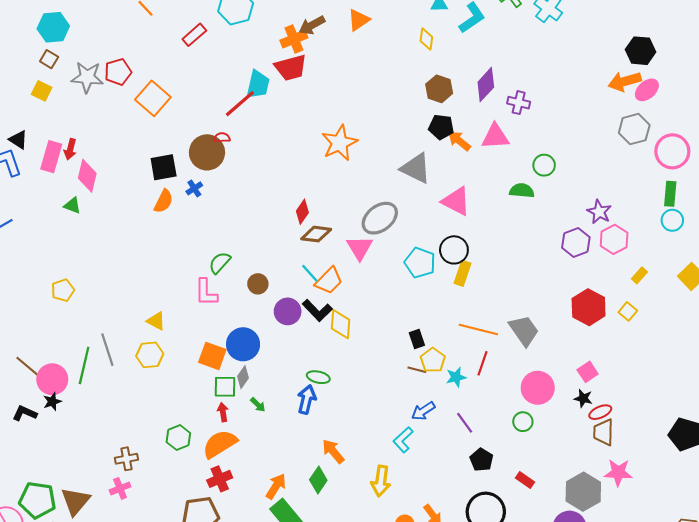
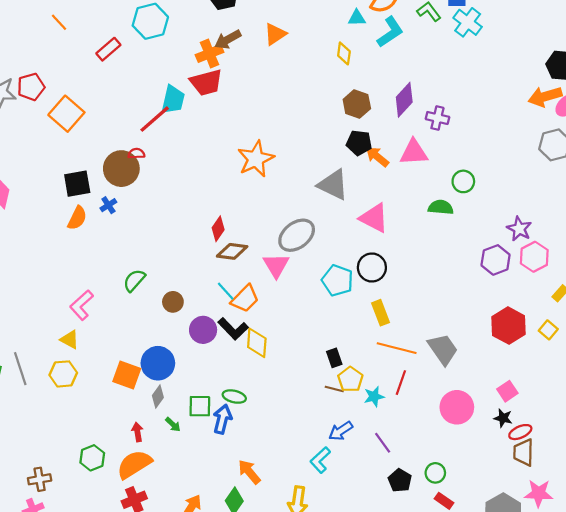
yellow rectangle: (462, 273) -> (380, 313), moved, turned -40
pink L-shape: (206, 292) -> (82, 305), moved, turned 48
green square: (225, 387) -> (200, 406), moved
green circle: (523, 422) -> (435, 473), moved

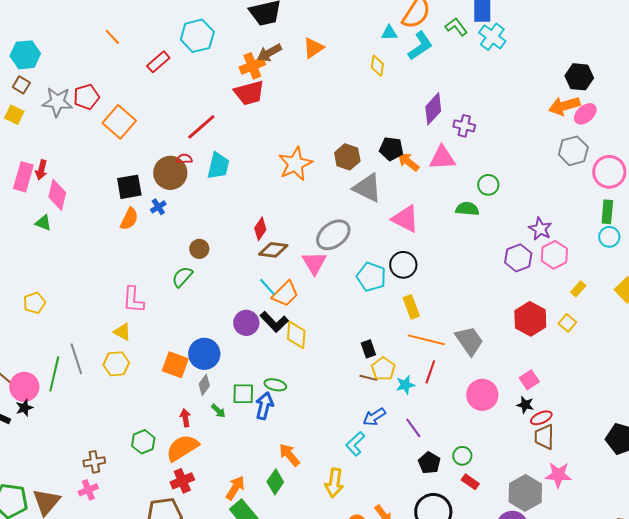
cyan trapezoid: (173, 100) -> (218, 166), moved
brown hexagon: (357, 104) -> (347, 157), moved
brown circle: (173, 302) -> (199, 249), moved
pink L-shape: (82, 305) -> (133, 300), turned -44

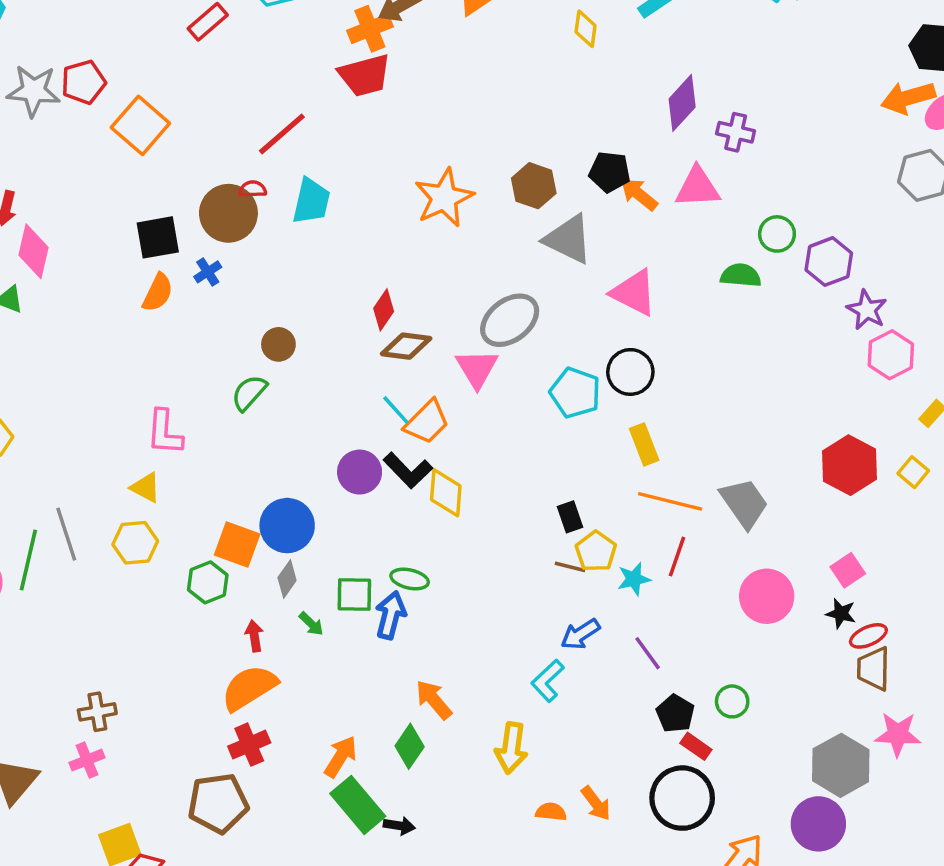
purple hexagon: (518, 258) -> (829, 262), moved
green hexagon: (143, 442) -> (208, 582), moved
red rectangle: (470, 482) -> (696, 746), moved

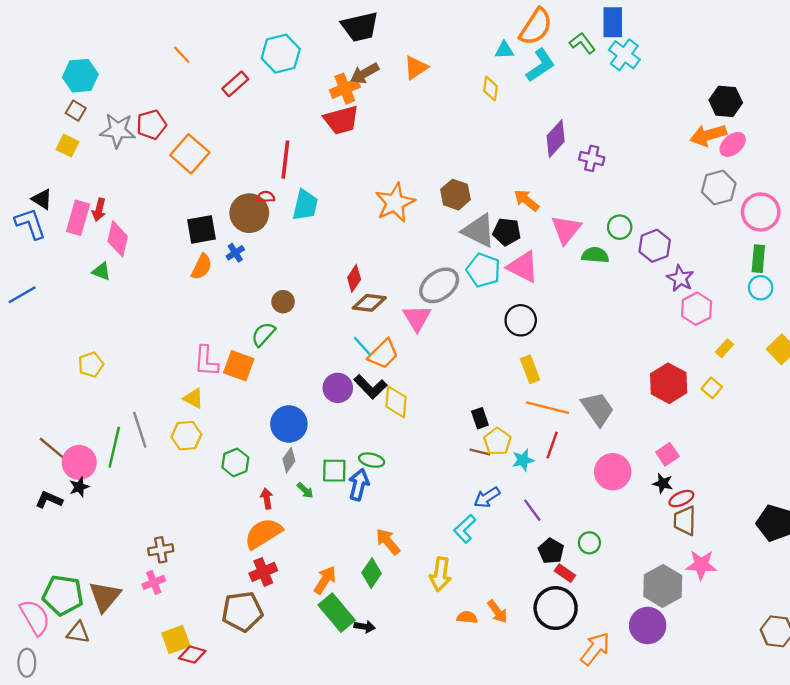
red line: (282, 134) -> (285, 160), turned -42
black pentagon: (610, 172) -> (507, 232), moved
pink triangle: (698, 187) -> (566, 229), moved, turned -48
cyan pentagon: (575, 393) -> (483, 270), moved
orange square: (237, 544) -> (239, 366), moved

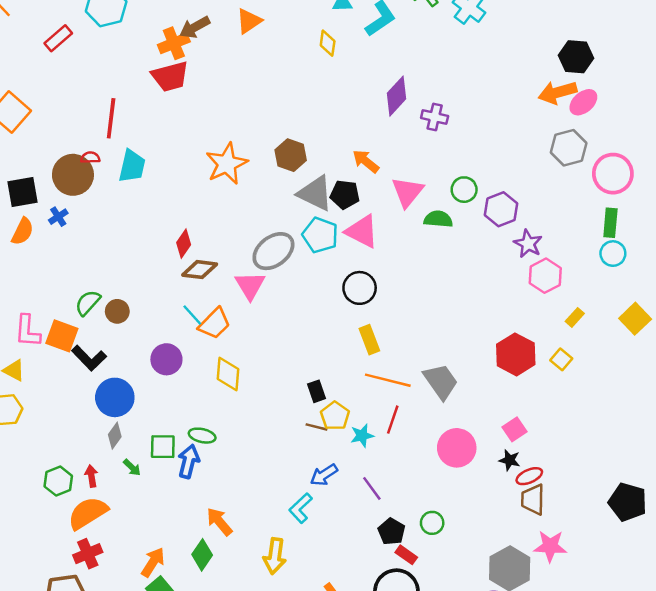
brown circle: (283, 302) -> (117, 311), moved
black L-shape: (370, 387) -> (89, 358), moved
green hexagon: (235, 462) -> (58, 481), moved

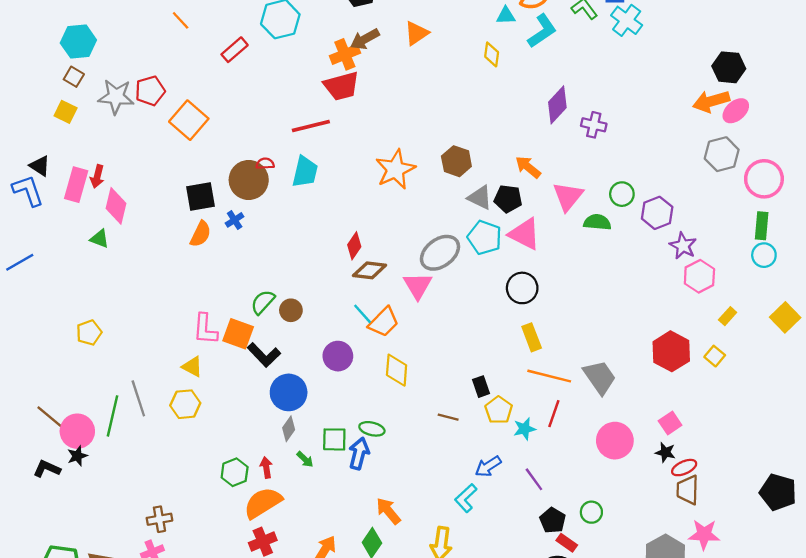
red line: (111, 118) -> (311, 126), moved, turned 69
gray triangle: (315, 193) -> (480, 198), size x0.7
brown line: (317, 427) -> (448, 417), moved

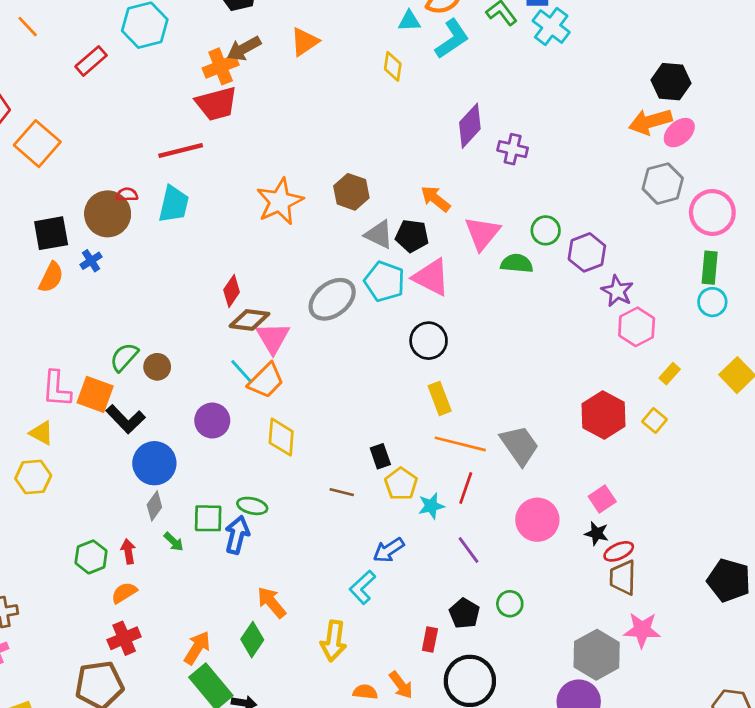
pink triangle: (418, 286) -> (273, 338), moved
purple line: (534, 479) -> (469, 550), moved
orange semicircle: (263, 503) -> (124, 593), size x0.6
red rectangle: (567, 543) -> (430, 640), moved, turned 66

